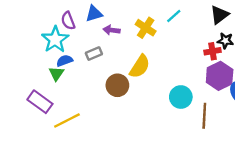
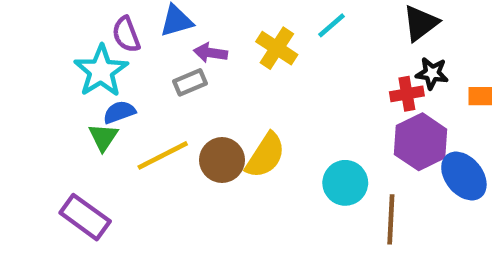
gray rectangle: (94, 54) -> (190, 82), moved
yellow semicircle: (140, 66) -> (265, 155), moved
purple rectangle: (40, 102) -> (85, 217), moved
yellow line: (67, 120) -> (163, 155), moved

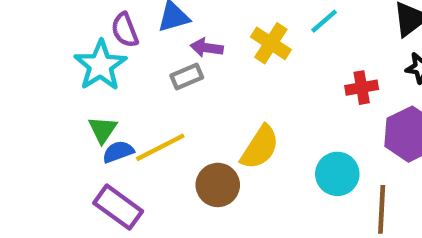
red cross: (407, 94) -> (362, 88), moved
blue semicircle: (119, 112) -> (118, 152), moved
brown circle: (222, 160) -> (218, 185), moved
purple rectangle: (85, 217) -> (118, 207), moved

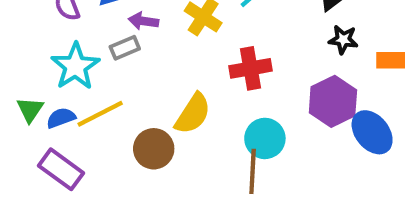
cyan star: (100, 65) -> (75, 66), moved
red cross: (362, 88) -> (251, 68), moved, size x1.4
green triangle: (103, 130) -> (30, 110), moved
brown line: (382, 209) -> (253, 171), moved

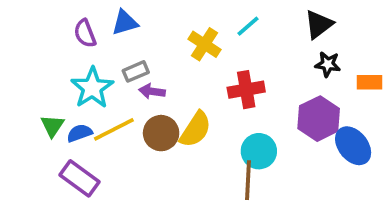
purple arrow: (143, 21) -> (152, 91), moved
brown circle: (154, 149) -> (161, 133), moved

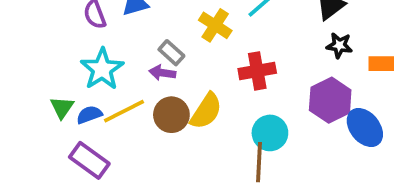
gray rectangle: (136, 71) -> (171, 53), moved, turned 65

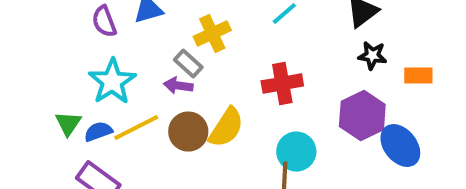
yellow cross: (215, 25) -> (212, 33), moved, turned 32

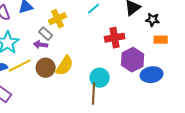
black star: (372, 55) -> (153, 20), moved
red cross: (282, 83) -> (115, 38), moved
blue ellipse: (400, 146) -> (152, 75), turned -60

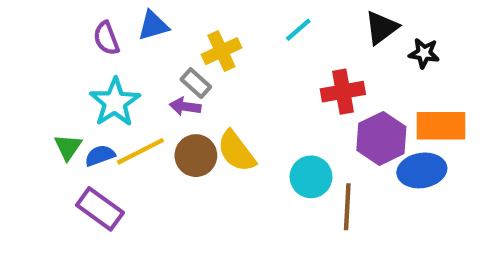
orange rectangle: (161, 40) -> (441, 126), moved, size x1.6
yellow semicircle: (65, 66) -> (236, 151), turned 110
brown line: (94, 94) -> (347, 207), moved

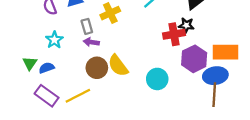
black star: (424, 53) -> (186, 25), moved
gray rectangle: (196, 83) -> (87, 26), moved, turned 32
cyan star: (115, 102) -> (54, 40), size x0.7
yellow line: (140, 151) -> (78, 96), moved
brown line: (347, 207) -> (214, 95), moved

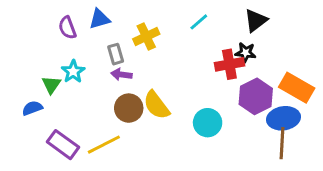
orange rectangle: (225, 52) -> (297, 88), turned 30
green triangle: (30, 63) -> (51, 85), moved
blue semicircle: (47, 68) -> (32, 108), moved

